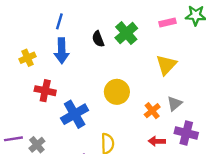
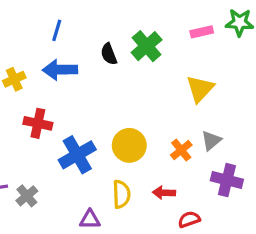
blue arrow: (62, 51) -> (60, 70), turned 90
yellow circle: (117, 92) -> (129, 145), moved
red arrow: (157, 141) -> (164, 193), moved

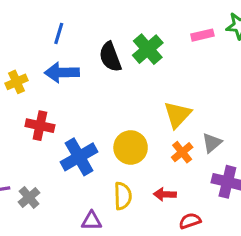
black semicircle: (109, 54) -> (110, 57), size x1.4
yellow triangle: (200, 89) -> (177, 115), moved

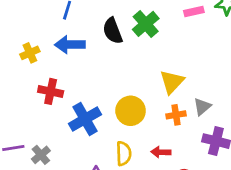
orange cross: (182, 152) -> (176, 115), turned 30

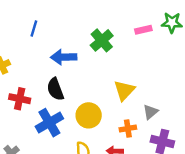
black semicircle: (113, 31) -> (55, 89), moved
blue arrow: (70, 45) -> (64, 57), moved
orange cross: (176, 115) -> (128, 128), moved

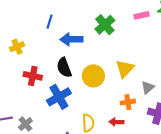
blue line: (34, 29) -> (49, 22), moved
yellow circle: (89, 115) -> (93, 76), moved

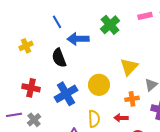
blue line: (49, 22) -> (57, 22), turned -48
black semicircle: (64, 68) -> (59, 58), moved
red cross: (33, 76) -> (31, 88), moved
yellow circle: (93, 76) -> (99, 85), moved

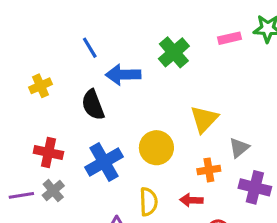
gray cross: (34, 120) -> (53, 191), moved

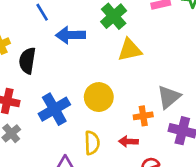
black semicircle: (93, 105) -> (27, 61), moved, turned 30
yellow triangle: (204, 119) -> (130, 50), moved, turned 35
gray triangle: (239, 148) -> (169, 97), size x1.4

